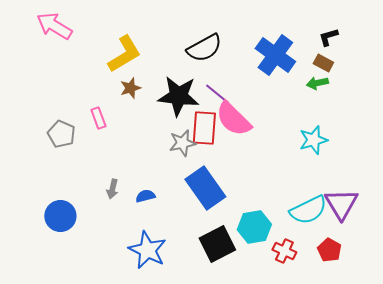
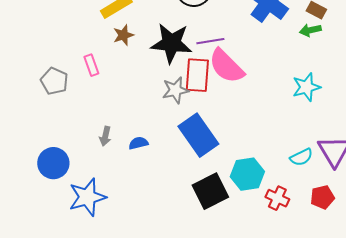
purple line: (217, 94) -> (210, 41), turned -48
cyan semicircle: (308, 210) -> (301, 157), size x0.6
blue star: (147, 250) -> (87, 197), moved, turned 30
red pentagon: (329, 250) -> (322, 197), turned 30

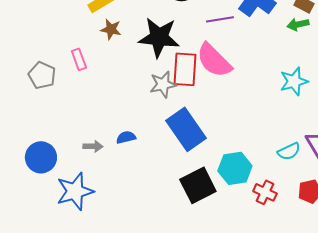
brown star: (123, 35) -> (111, 29), turned 30
purple line: (210, 41) -> (220, 19), moved
gray arrow: (105, 136) -> (93, 146), moved, turned -102

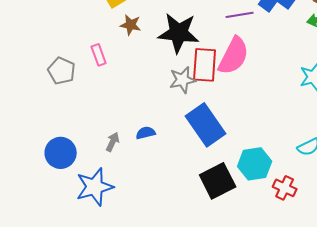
pink semicircle: (214, 60) -> (234, 56), turned -108
gray arrow: (93, 146) -> (113, 142), turned -66

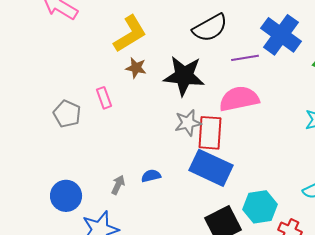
pink semicircle: (234, 56) -> (239, 99), turned -129
red rectangle: (205, 65) -> (210, 133), moved
blue rectangle: (206, 125) -> (211, 168), turned -30

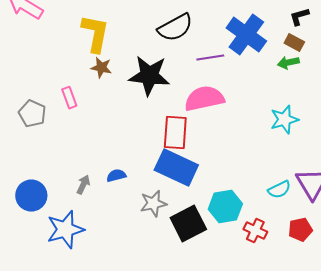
yellow L-shape: (130, 34) -> (95, 34), turned -48
gray star: (188, 123) -> (153, 204), moved

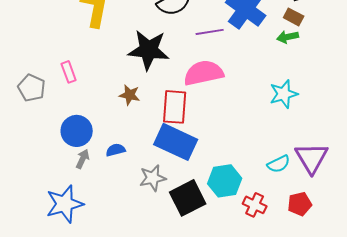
brown star: (101, 68) -> (130, 95), moved
blue circle: (31, 196) -> (77, 131), moved

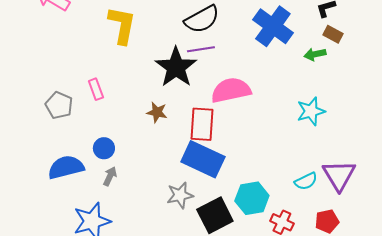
brown rectangle: (294, 17) -> (333, 34), moved
purple line: (210, 32) -> (201, 49), moved
black star: (149, 50) -> (176, 67), turned 30
blue circle: (77, 131) -> (104, 148), size x0.7
blue semicircle: (116, 150) -> (66, 167), moved, size x1.8

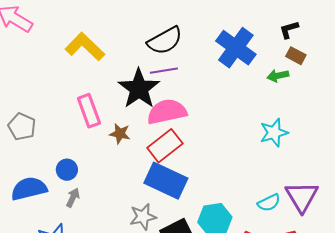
yellow L-shape: (122, 25) -> (85, 47), turned -57
pink rectangle: (96, 89) -> (89, 111), moved, size x1.5
pink semicircle: (231, 90) -> (167, 112), moved
red rectangle: (202, 124) -> (165, 146), turned 48

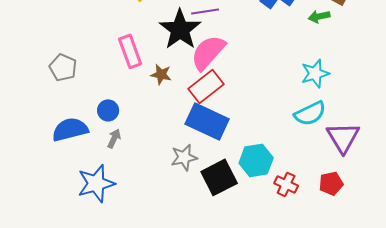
pink semicircle: (167, 112) -> (208, 52), turned -36
cyan semicircle: (269, 203) -> (310, 113), moved, size x1.4

